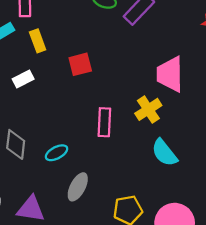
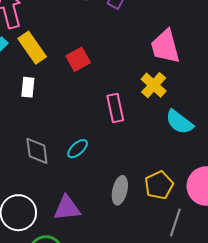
yellow rectangle: (38, 41) -> (32, 48), size x1.4
white rectangle: (23, 79) -> (28, 87), turned -42
gray ellipse: (78, 187) -> (120, 190), moved

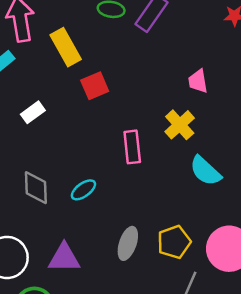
pink trapezoid: (165, 46) -> (198, 81), size x0.6
yellow rectangle: (32, 48) -> (66, 47), moved
white rectangle: (28, 87) -> (33, 112), turned 42

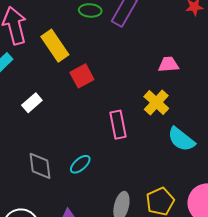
pink trapezoid: (198, 81) -> (168, 64), turned 100

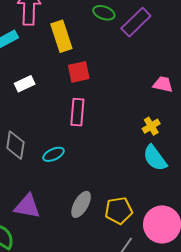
yellow cross: (156, 102) -> (151, 126), moved, size x0.7
pink rectangle: (118, 125) -> (77, 112), moved

